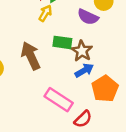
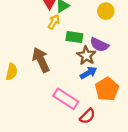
purple semicircle: (88, 17) -> (99, 45), moved
green rectangle: (62, 42) -> (74, 37), moved

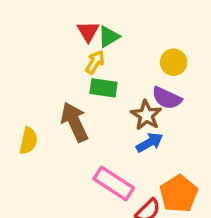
yellow circle: (106, 11) -> (174, 62), moved
green rectangle: (74, 37) -> (104, 88), moved
orange pentagon: (107, 89) -> (179, 194), moved

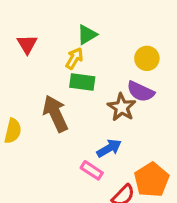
red triangle: (88, 31) -> (27, 44), moved
blue arrow: (150, 142) -> (109, 148), moved
pink rectangle: (114, 183) -> (92, 170), size x0.6

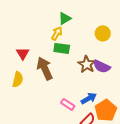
red triangle: (27, 44) -> (23, 53), moved
purple semicircle: (141, 91) -> (102, 66), moved
blue arrow: (109, 148) -> (89, 98), moved

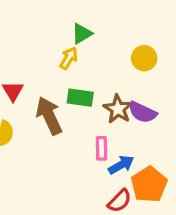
green rectangle: (62, 48) -> (80, 98), moved
pink rectangle: (68, 104) -> (101, 148), moved, turned 56

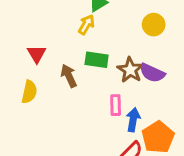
brown arrow: (49, 116) -> (69, 76), size x0.7
blue arrow: (121, 165) -> (133, 120), turned -50

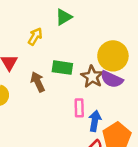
yellow arrow: (86, 25) -> (35, 36), moved
yellow circle: (154, 25) -> (113, 56), moved, size x1.5

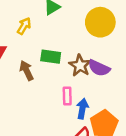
yellow circle: (113, 56) -> (100, 22), moved

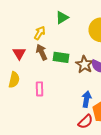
brown arrow: (27, 71) -> (42, 52), moved
pink rectangle: (67, 96) -> (40, 89), moved

